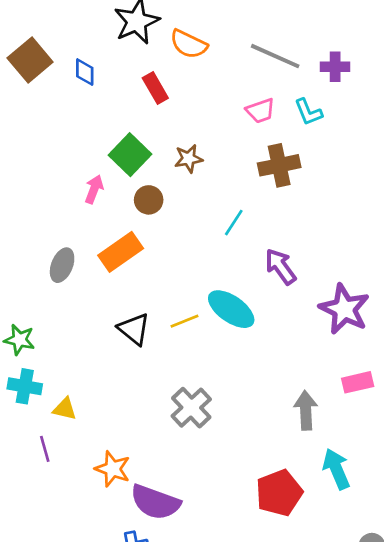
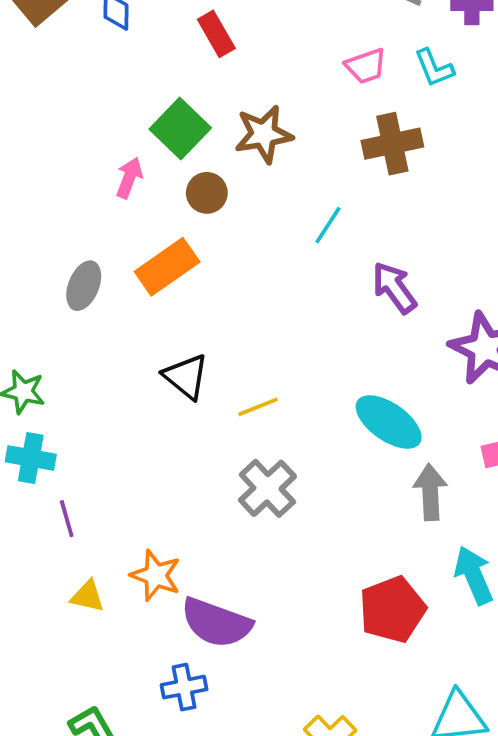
brown star: (189, 159) -> (264, 134), size x1.4
cyan ellipse: (231, 309) -> (389, 422), moved
yellow line: (185, 321) -> (258, 407), moved
yellow triangle: (65, 409) -> (88, 596), moved
purple line: (45, 449) -> (67, 519), moved

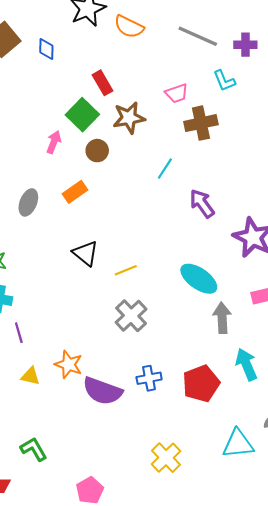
red rectangle: (216, 34) -> (102, 83), moved
pink trapezoid: (366, 66) -> (177, 93), moved
orange rectangle: (167, 267) -> (75, 192), size x0.7
blue cross: (184, 687) -> (149, 378), moved

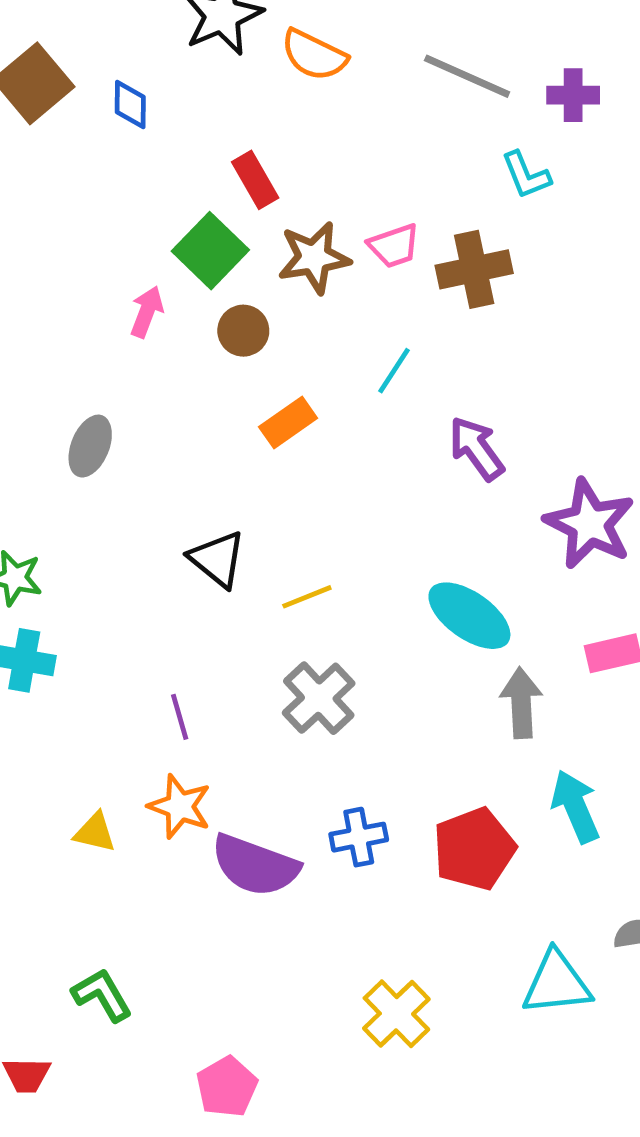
pink trapezoid: (177, 93) -> (394, 246), moved
orange rectangle: (75, 192) -> (288, 422), moved
purple line: (19, 333) -> (180, 717), moved

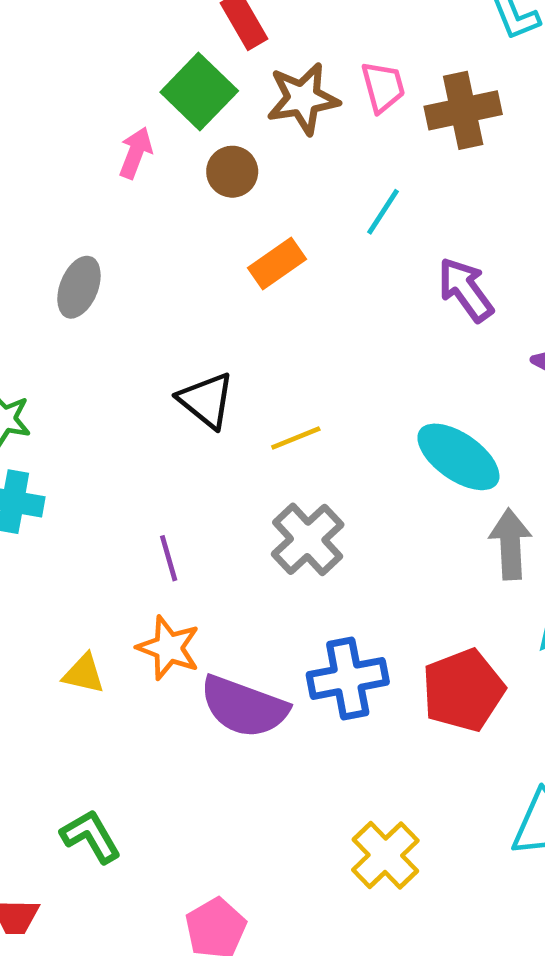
pink trapezoid: (394, 246) -> (383, 87), turned -86
blue cross: (359, 837) -> (348, 678), size x1.4

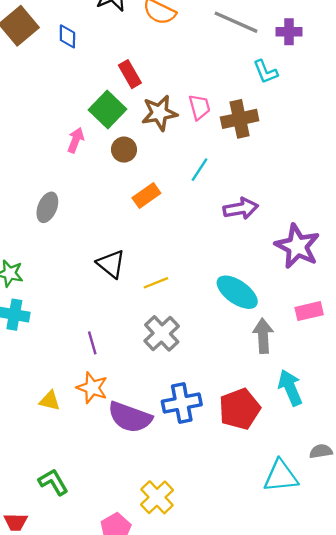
purple arrow: (466, 290) -> (241, 208), turned 116
yellow cross: (385, 855) -> (157, 497), moved

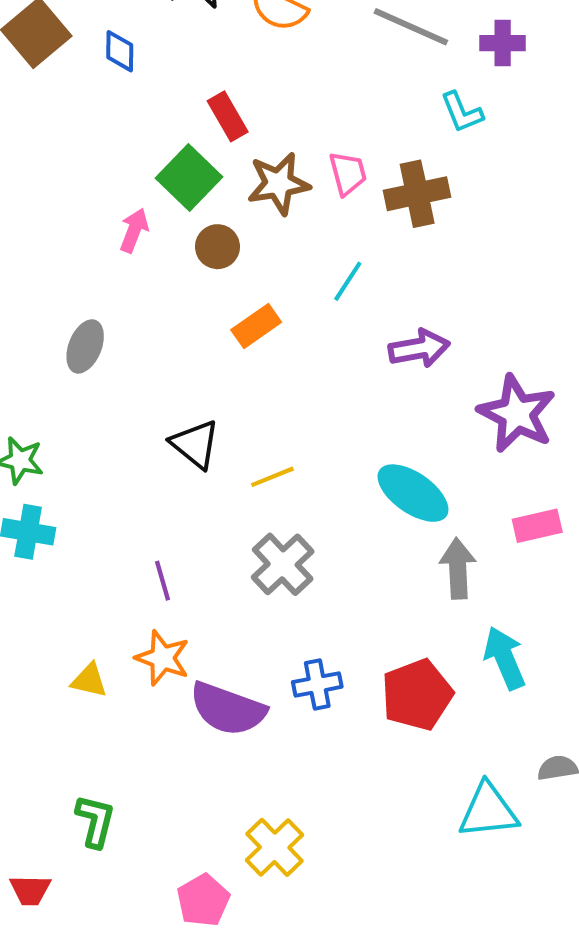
blue cross: (182, 403) -> (317, 684), size x0.7
green L-shape: (53, 482) -> (95, 821), turned 44

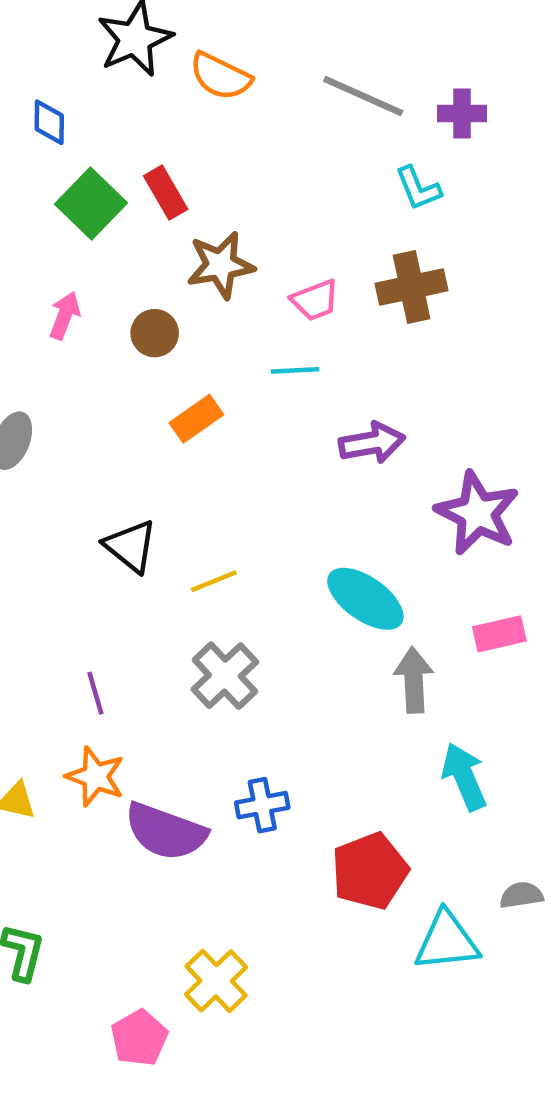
pink trapezoid: (348, 173) -> (315, 300), moved, turned 84
green square: (189, 177) -> (91, 204), moved
brown cross: (417, 194) -> (412, 287), moved
cyan line: (348, 281) -> (295, 370), turned 54
red pentagon: (417, 695) -> (370, 871), moved

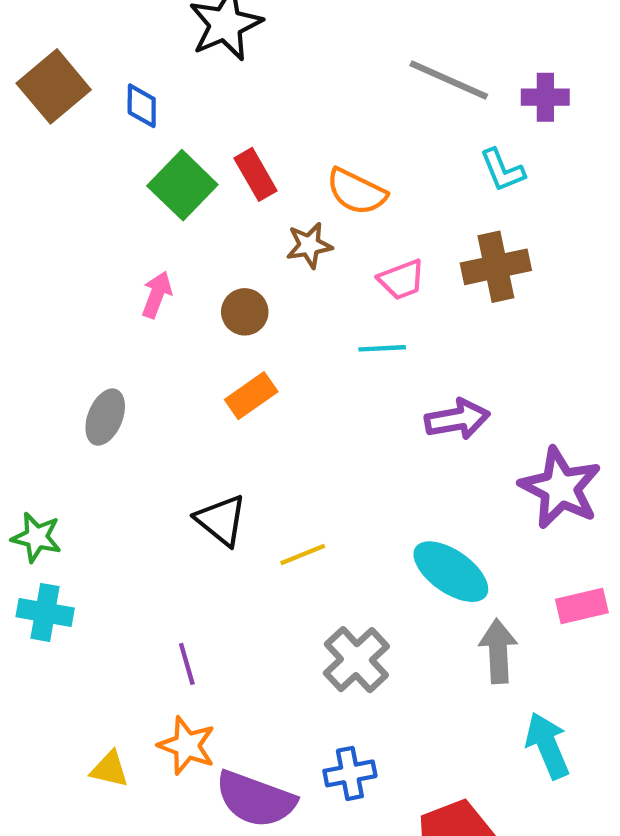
orange semicircle: (221, 76) -> (356, 192), moved
brown star: (221, 265) -> (309, 245), size x0.7
orange rectangle: (196, 419) -> (251, 396), moved
gray cross: (225, 676) -> (356, 660), moved

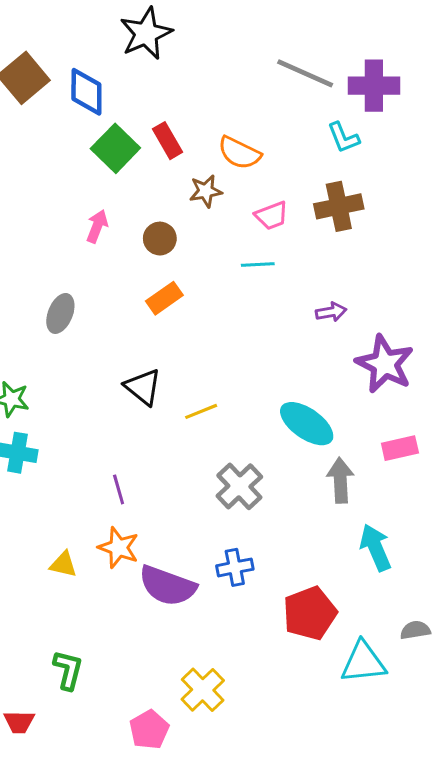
purple cross: (545, 97) -> (374, 86), size x1.5
blue diamond: (142, 106) -> (86, 92), size x1.5
purple arrow: (457, 419) -> (331, 312), moved, size x0.7

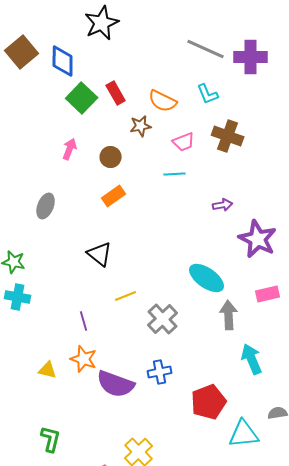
cyan L-shape: (343, 138) -> (208, 94), moved
brown cross: (339, 206) -> (228, 136), turned 32
yellow line: (201, 411) -> (126, 296), moved

